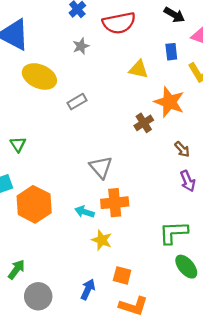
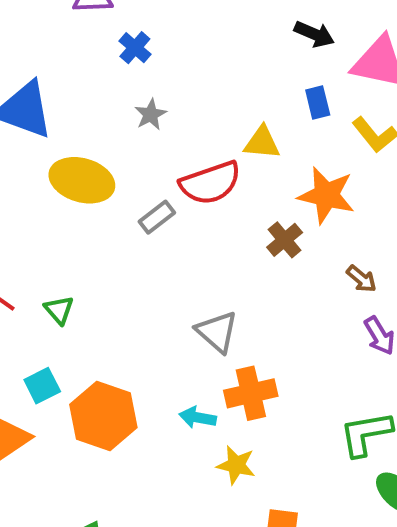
red semicircle: (119, 23) -> (210, 183), moved

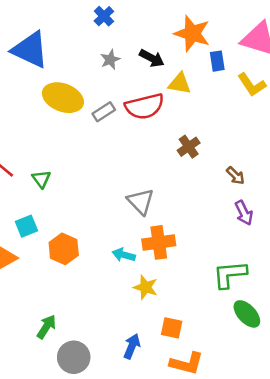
black arrow: (314, 34) -> (152, 58), moved
orange star: (326, 195) -> (192, 33), moved
gray rectangle: (157, 217) -> (104, 112), moved
orange hexagon: (103, 416) -> (64, 249), size x0.7

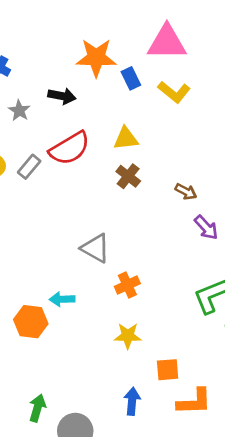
yellow triangle: (180, 84) -> (126, 139), moved
orange cross: (159, 242) -> (127, 285), size x0.7
cyan arrow: (124, 255) -> (62, 299), moved

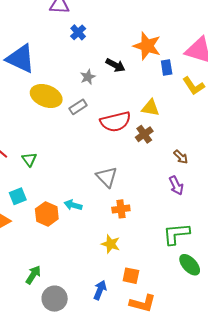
gray star: (19, 111) -> (88, 77), moved
red semicircle: (70, 148) -> (116, 122), moved
purple arrow: (206, 227) -> (176, 186), moved

